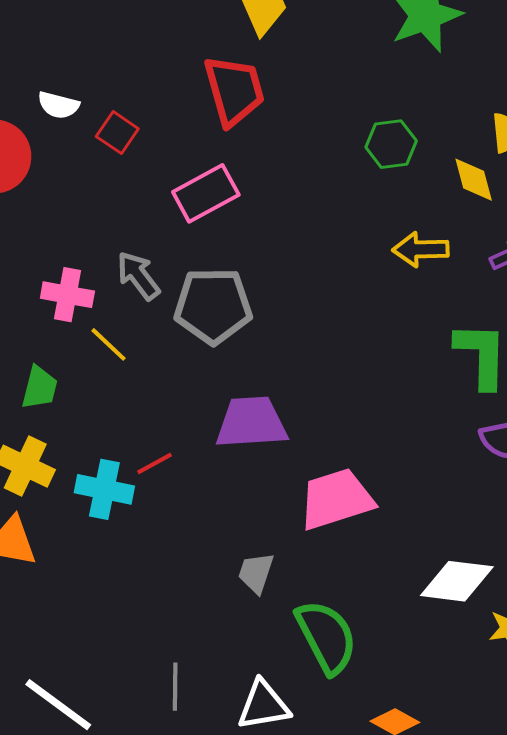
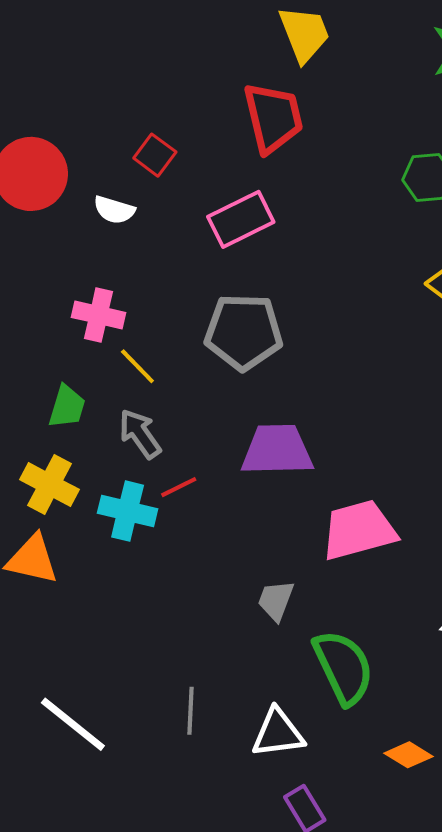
white semicircle: (58, 105) -> (114, 210), moved
gray arrow: (138, 276) -> (140, 434), moved

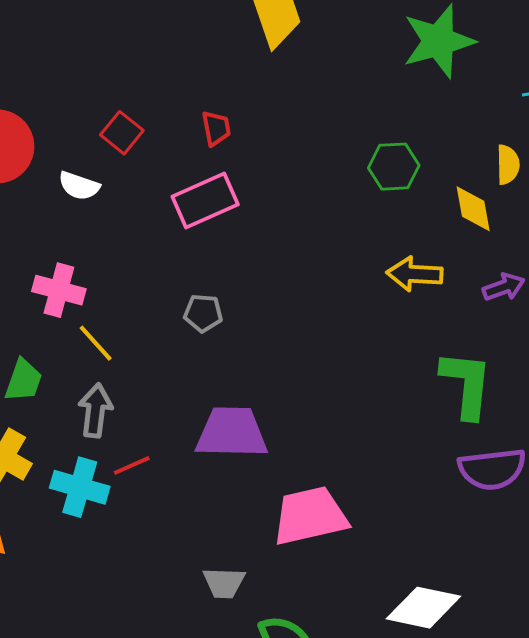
red trapezoid: (273, 118) -> (216, 128), moved, size x0.5
gray pentagon: (244, 332) -> (203, 313), size x0.5
gray arrow: (140, 434) -> (95, 411), turned 40
gray trapezoid: (276, 600) -> (224, 583), turned -111

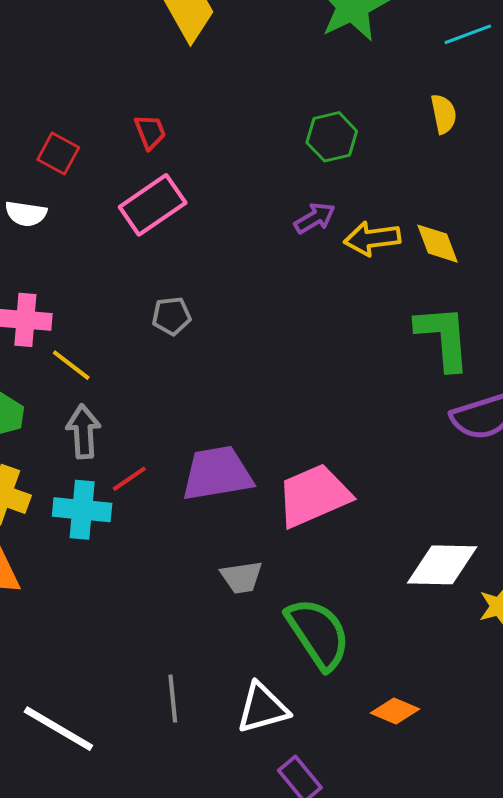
yellow diamond: (473, 209) -> (437, 244), moved
purple arrow: (504, 287) -> (315, 218), moved
purple trapezoid: (232, 433) -> (217, 473), moved

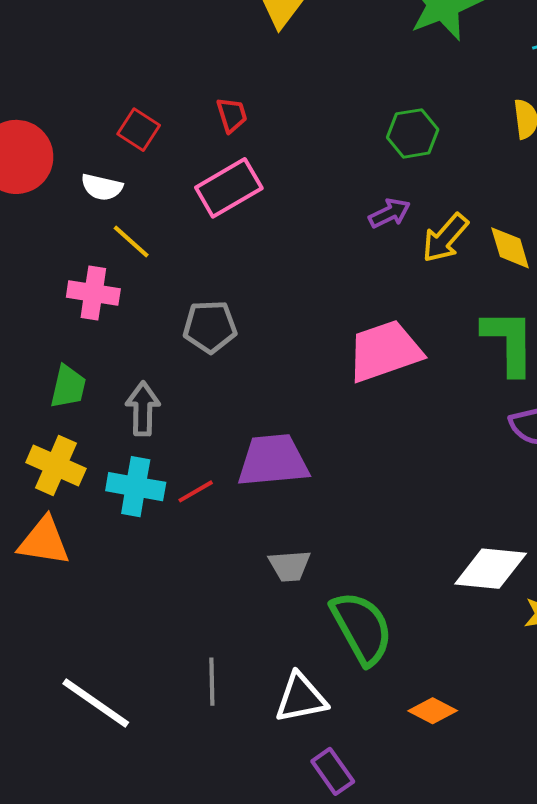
yellow arrow: (372, 239) -> (445, 238), turned -46
gray pentagon: (171, 316) -> (210, 327), moved, size x1.4
yellow line: (71, 365) -> (131, 242), moved
red line: (129, 479) -> (196, 491), moved
pink trapezoid: (314, 496) -> (385, 351), moved

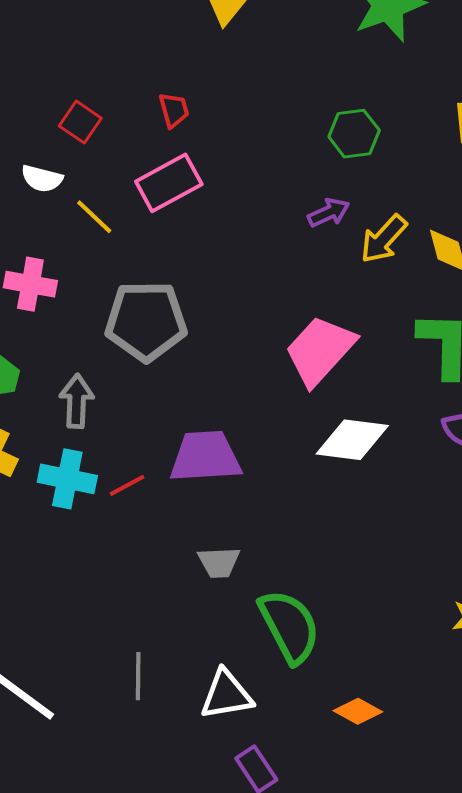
yellow line: (131, 242) -> (94, 217), moved
gray pentagon: (210, 327) -> (146, 321), size x1.5
pink trapezoid: (385, 351) -> (320, 350), turned -30
white diamond: (491, 569) -> (352, 440), moved

